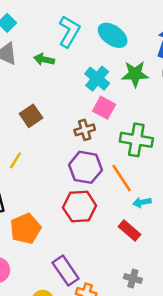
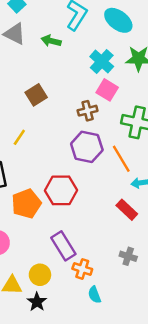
red hexagon: (80, 207) -> (61, 190), moved

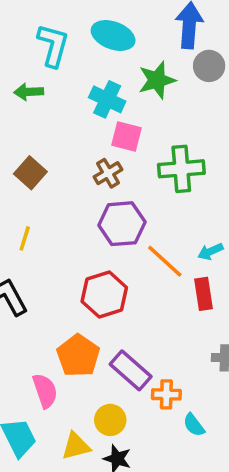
orange line: (121, 159) -> (165, 261), moved
orange pentagon: (26, 204) -> (78, 356), moved
red rectangle: (127, 210) -> (203, 294), turned 55

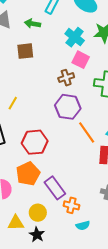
brown square: (30, 173) -> (25, 51), moved, turned 30
red hexagon: (104, 295) -> (35, 142), moved
cyan semicircle: (194, 425) -> (83, 225), turned -80

